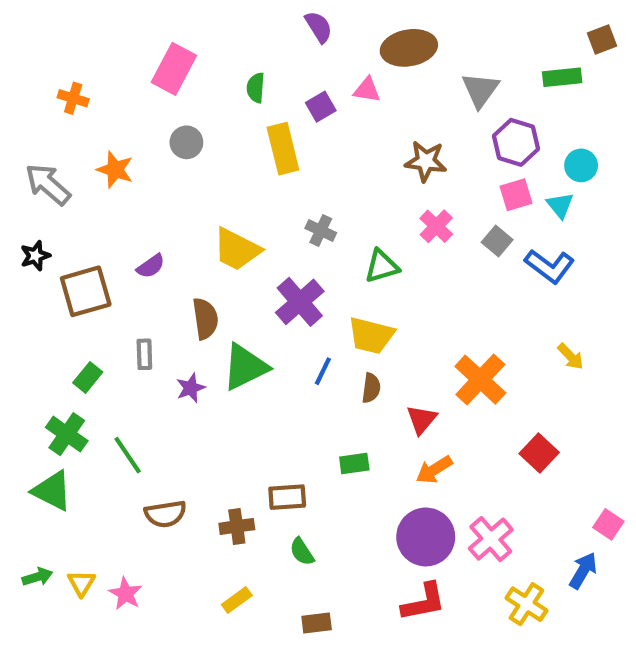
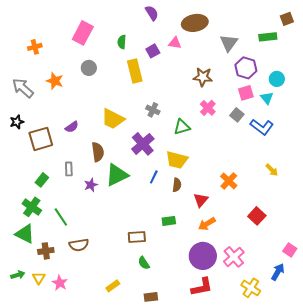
orange cross: (73, 98) -> (35, 47), turned -32
orange cross: (480, 380) -> (229, 181), size x0.7
brown cross: (237, 526) -> (46, 251), moved

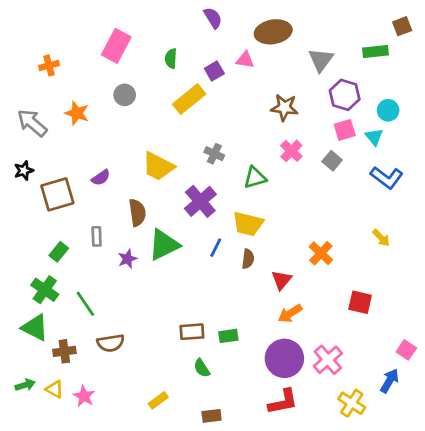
yellow rectangle: (135, 71) -> (189, 99), turned 65
blue L-shape: (262, 127) -> (387, 178), moved
red square: (257, 216) -> (360, 302), turned -30
green rectangle: (169, 221) -> (228, 336), moved
yellow triangle: (39, 278) -> (55, 389), turned -32

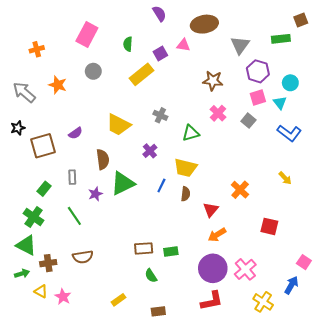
purple cross: (200, 201) -> (150, 151), size x0.6
green line: (85, 304) -> (74, 216), moved
green arrow: (25, 385) -> (22, 274), moved

